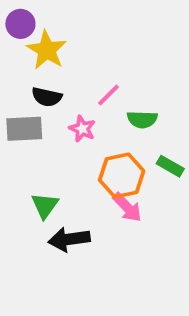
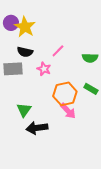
purple circle: (20, 24) -> (11, 23), moved
green semicircle: (142, 119) -> (90, 58), moved

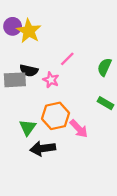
black semicircle: (25, 52) -> (29, 71), moved
green semicircle: (90, 58) -> (104, 67), turned 112
orange hexagon: (65, 94) -> (56, 116), moved

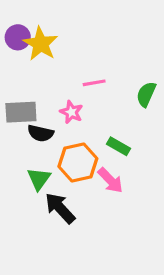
pink line: (67, 59) -> (94, 83), turned 35
black semicircle: (29, 71) -> (40, 133), moved
green rectangle: (106, 103) -> (119, 146), moved
black arrow: (43, 148) -> (60, 208), turned 55

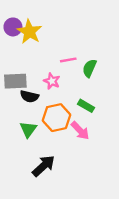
green semicircle: (146, 94) -> (89, 68), moved
black arrow: (60, 208) -> (44, 166), moved, turned 90

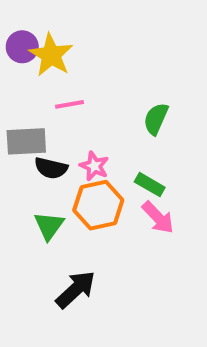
pink line: (68, 60) -> (70, 104), moved
pink star: (52, 81) -> (94, 166), moved
pink arrow: (80, 131) -> (158, 217), moved

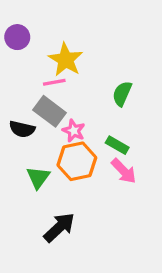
yellow star: (51, 55) -> (66, 60), moved
gray rectangle: (26, 141) -> (49, 111), moved, turned 40
black semicircle: (51, 168) -> (22, 129), moved

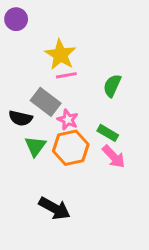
purple circle: (17, 37) -> (16, 19), moved
pink line: (54, 82) -> (66, 75), moved
green triangle: (38, 177) -> (35, 146), moved
black arrow: (59, 227) -> (55, 208), turned 72

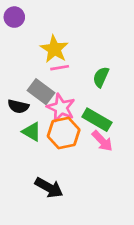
pink star: (68, 120) -> (61, 108), size x1.5
green rectangle: (108, 133) -> (97, 120), size x1.5
green triangle: (35, 146) -> (32, 132), turned -36

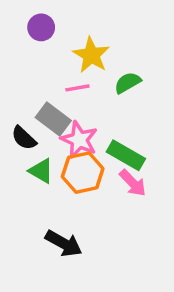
purple circle: (14, 17) -> (41, 27), moved
yellow star: (54, 49) -> (91, 55), moved
green semicircle: (101, 77) -> (128, 83), moved, turned 36
black semicircle: (18, 106) -> (24, 138), turned 30

